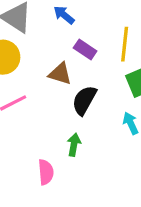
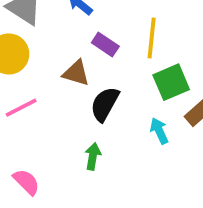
pink semicircle: (46, 172) -> (26, 182), moved, turned -40

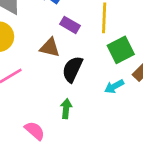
cyan arrow: (159, 131) -> (114, 86), turned -90
pink semicircle: (26, 182) -> (35, 131), moved

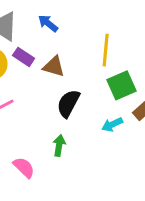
purple rectangle: (70, 25) -> (24, 57), moved
brown triangle: (50, 48) -> (54, 66), moved

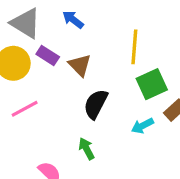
brown triangle: (54, 66) -> (80, 65), turned 30
green arrow: (59, 145) -> (87, 149), turned -36

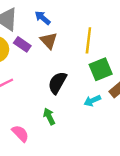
brown triangle: (80, 65) -> (49, 41), moved

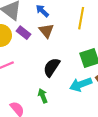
yellow line: (88, 40) -> (81, 18), moved
cyan arrow: (92, 101) -> (81, 84), size x1.5

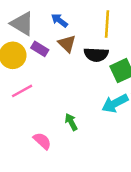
black semicircle: (52, 67) -> (96, 55), moved, turned -114

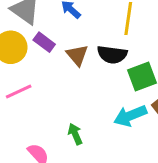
brown triangle: (67, 44) -> (77, 55), moved

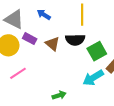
green arrow: (75, 134) -> (59, 95), turned 104

